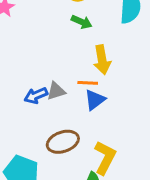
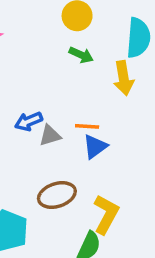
yellow arrow: (102, 60) -> (124, 78), moved
blue arrow: (36, 95) -> (29, 121), moved

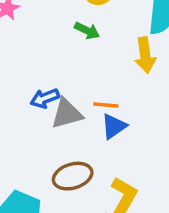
green arrow: (81, 55) -> (87, 30), moved
gray triangle: (50, 135) -> (67, 114), size x1.4

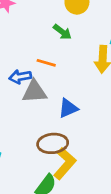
orange line: (106, 105) -> (46, 63), moved
brown ellipse: (73, 176) -> (53, 143), moved

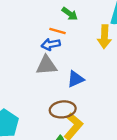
orange line: (46, 63) -> (58, 31), moved
blue arrow: (20, 77) -> (51, 44), moved

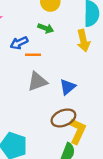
orange line: (58, 31) -> (33, 55), moved
blue arrow: (51, 44) -> (19, 43), moved

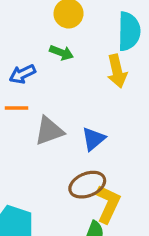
orange line: (33, 55) -> (16, 108), moved

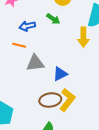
yellow L-shape: (108, 204) -> (67, 100), moved

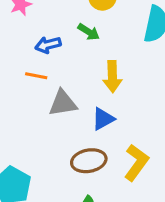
yellow arrow: (83, 37) -> (112, 77), moved
yellow L-shape: (67, 100) -> (136, 163), moved

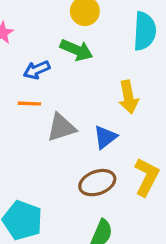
green arrow: (89, 32) -> (76, 50), size x1.4
yellow arrow: (112, 77) -> (128, 97), moved

